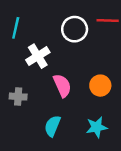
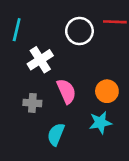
gray cross: (18, 97) -> (32, 103), moved
cyan star: (97, 127) -> (100, 123), moved

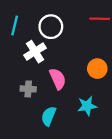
white circle: (79, 31) -> (51, 27), moved
orange circle: (107, 91) -> (97, 69), moved

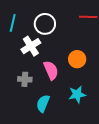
orange circle: (97, 69) -> (77, 59), moved

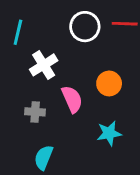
white circle: (45, 24) -> (85, 27), moved
cyan semicircle: (43, 103) -> (44, 157), moved

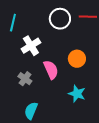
gray cross: (35, 112) -> (25, 79), turned 32
cyan star: (109, 133) -> (77, 94), turned 30

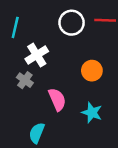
pink semicircle: (51, 70) -> (57, 99), moved
gray cross: (25, 79) -> (25, 80), moved

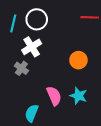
white circle: (72, 23) -> (37, 19), moved
pink semicircle: (57, 99) -> (54, 96), moved

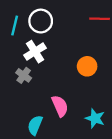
cyan star: (78, 96) -> (95, 118), moved

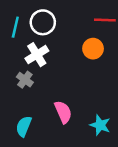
orange circle: (87, 66) -> (93, 49), moved
cyan semicircle: (35, 125) -> (24, 126), moved

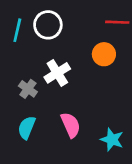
white cross: (37, 55) -> (57, 73), moved
cyan semicircle: (24, 126) -> (27, 128), moved

